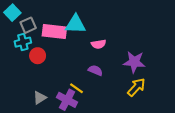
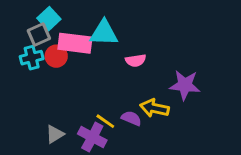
cyan square: (12, 13) -> (49, 19), moved
red circle: (38, 56) -> (56, 56), moved
purple semicircle: (95, 70) -> (131, 118), moved
yellow arrow: (136, 87) -> (154, 108), moved, turned -120

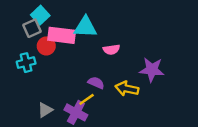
cyan cross: (32, 58) -> (26, 63), moved
purple semicircle: (131, 118) -> (96, 83), moved
yellow line: (105, 121) -> (87, 99), turned -70

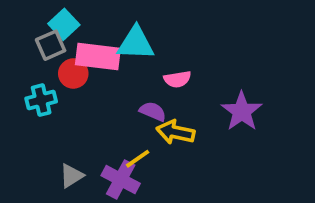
purple star: (152, 70) -> (242, 111), turned 30
purple semicircle: (96, 83) -> (153, 111), moved
yellow arrow: (127, 89) -> (175, 132), moved

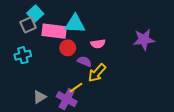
red circle: (73, 74) -> (68, 48), moved
purple star: (242, 111) -> (144, 40), moved, turned 30
yellow arrow: (175, 132) -> (97, 73), turned -60

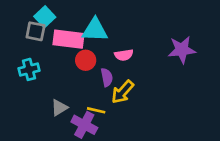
gray square: (28, 25) -> (36, 31), turned 35
purple semicircle: (84, 61) -> (107, 77), turned 56
yellow line: (76, 88) -> (96, 110), turned 48
gray triangle: (39, 97) -> (59, 108), moved

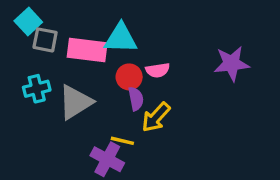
cyan square: (45, 17) -> (28, 21), moved
red circle: (86, 60) -> (129, 77), moved
gray triangle: (59, 108) -> (75, 102), moved, size x1.6

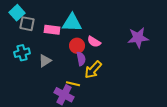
pink rectangle: (87, 50) -> (52, 30), size x0.7
pink semicircle: (158, 70) -> (94, 42), turned 40
gray triangle: (75, 102) -> (45, 61), size x0.6

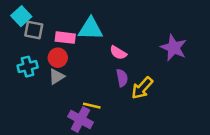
purple star: (138, 38) -> (174, 48), turned 30
red circle: (77, 46) -> (58, 58), moved
purple semicircle: (81, 59) -> (122, 78), moved
yellow arrow: (93, 70) -> (142, 88), moved

